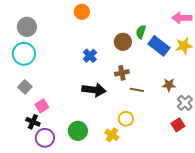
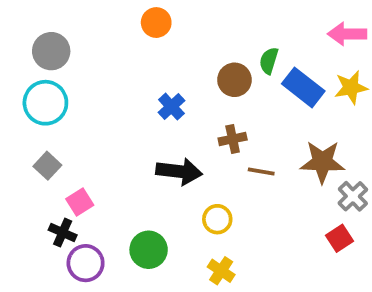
brown star: (169, 85) -> (322, 162), size x1.6
yellow circle: (126, 119) -> (217, 219), moved
yellow cross: (112, 135) -> (221, 271), moved

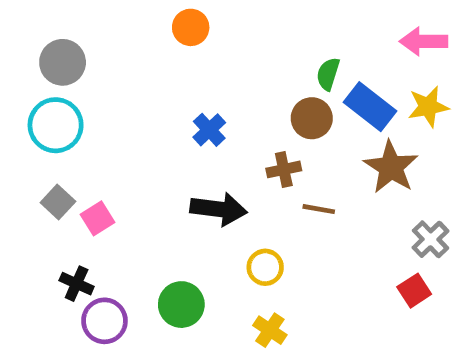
brown circle: (234, 80) -> (312, 118), moved
brown star: (322, 162) -> (391, 167), moved, turned 30
pink square: (80, 202) -> (97, 218), moved

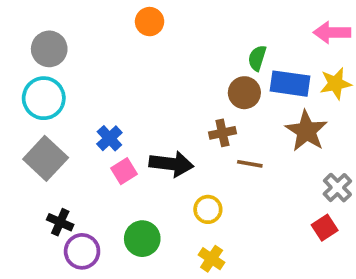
blue rectangle: (370, 107) -> (290, 84), turned -30
blue cross: (209, 130) -> (109, 138), moved
gray square: (58, 202) -> (46, 158), size x1.6
pink square: (97, 218) -> (124, 171), moved

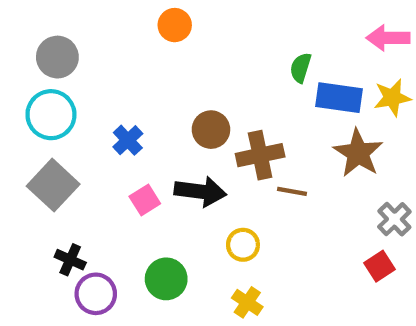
brown circle: (244, 93) -> (211, 130), moved
brown cross: (222, 133) -> (260, 155), size x1.5
blue cross: (109, 138) -> (128, 140), moved

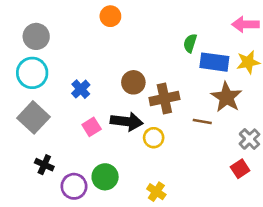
brown line: (292, 191) -> (202, 121), moved
yellow circle: (243, 245) -> (154, 138), moved
purple circle: (96, 294) -> (74, 186), moved

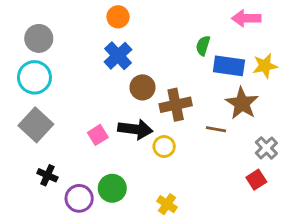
pink arrow: (245, 24) -> (246, 18), moved
blue cross: (81, 89) -> (118, 56), moved, size x1.4

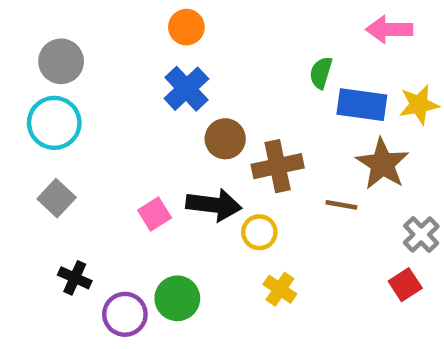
gray square: (36, 125) -> (57, 198), size x0.7
yellow cross: (167, 204) -> (280, 289), moved

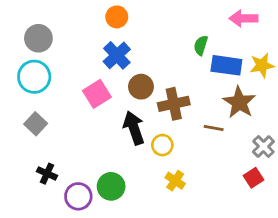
black arrow: (214, 205) -> (134, 128), turned -116
pink square: (155, 214) -> (97, 94), moved, size x1.4

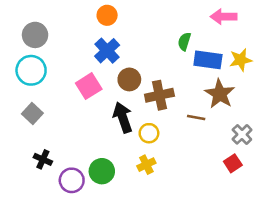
yellow cross: (175, 181) -> (146, 165), moved, turned 30

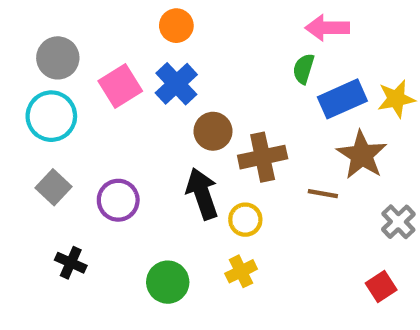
pink arrow: (224, 17) -> (327, 28), moved
blue rectangle: (208, 60) -> (342, 99), turned -32
pink square: (89, 86) -> (120, 86), moved
red square: (233, 163) -> (381, 286), moved
purple circle: (72, 180) -> (118, 200), moved

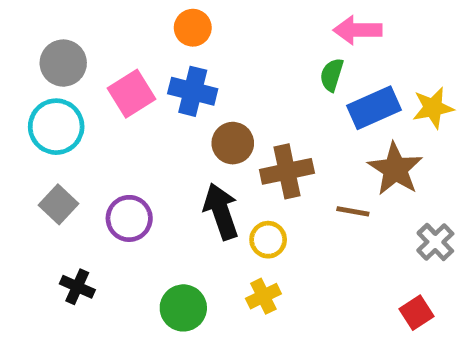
blue cross: (176, 84) -> (193, 91), turned -33

